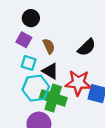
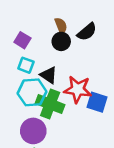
black circle: (31, 18) -> (61, 41), moved
brown semicircle: (49, 46) -> (61, 26), moved
black semicircle: (87, 47) -> (87, 32), moved

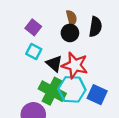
black semicircle: (87, 32) -> (95, 27), turned -48
red star: (78, 89) -> (75, 65), moved
cyan hexagon: (32, 92) -> (72, 89), moved

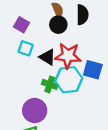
green cross: (52, 91) -> (50, 84), size x0.6
blue square: (97, 95) -> (93, 70), moved

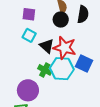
purple square: (22, 25) -> (29, 14), turned -32

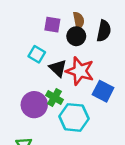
purple square: (29, 14) -> (52, 25), moved
cyan hexagon: (62, 69) -> (74, 117), moved
purple circle: (28, 90) -> (34, 105), moved

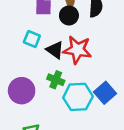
blue square: (103, 91) -> (105, 93), moved, turned 30
purple circle: (34, 105) -> (22, 91), moved

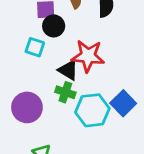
black circle: (69, 15) -> (54, 26), moved
black triangle: (55, 50) -> (68, 70), moved

